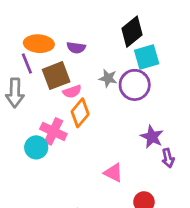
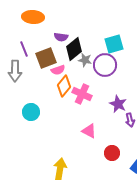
black diamond: (132, 32) -> (74, 49), moved
orange ellipse: (39, 44) -> (33, 17), moved
pink cross: (53, 131) -> (82, 94), moved

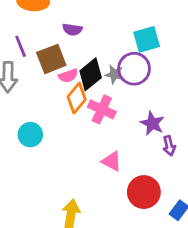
black diamond: (74, 49) -> (91, 74), moved
gray star: (85, 60) -> (114, 74), moved
red circle: (112, 153) -> (144, 192), size x1.5

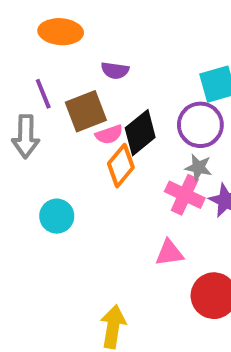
gray star: (114, 74) -> (198, 168), moved
pink cross: (102, 109) -> (185, 195), moved
pink triangle: (112, 161) -> (169, 253), turned -35

